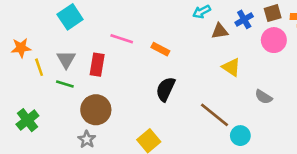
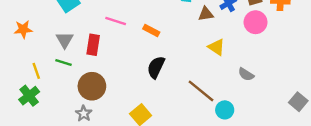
yellow line: (39, 67) -> (36, 71), moved

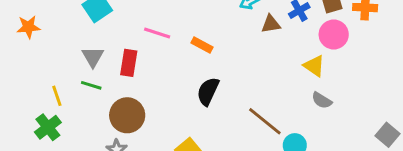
orange star: (23, 29) -> (28, 27), moved
yellow triangle: (216, 47) -> (314, 66), moved

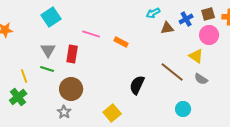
black semicircle: (208, 91) -> (137, 85), moved
brown line: (265, 121) -> (172, 72), moved

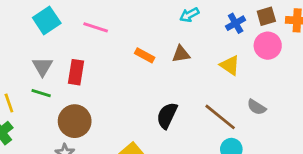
brown triangle: (167, 28) -> (181, 54), moved
pink line: (91, 34) -> (96, 27), moved
yellow triangle: (196, 56) -> (230, 65), moved
brown line: (172, 72) -> (220, 117), moved

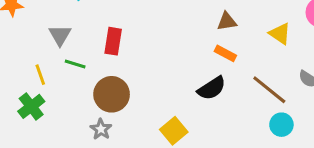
orange rectangle: (145, 55) -> (225, 53), moved
gray triangle: (42, 67) -> (60, 35), moved
black semicircle: (167, 116) -> (212, 88), turned -148

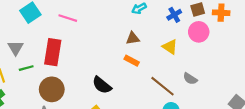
red rectangle: (113, 41) -> (53, 52), size x1.4
green line: (75, 64) -> (26, 68), turned -32
black semicircle: (212, 88) -> (102, 85), moved, turned 72

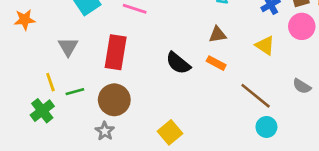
green line: (26, 68) -> (75, 92), moved
gray semicircle: (190, 79) -> (302, 86), moved
black semicircle: (102, 85) -> (178, 63), moved

